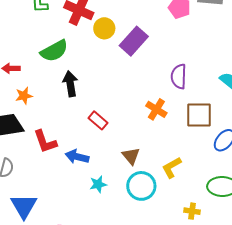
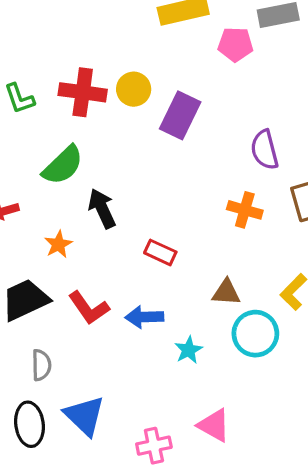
yellow circle: (104, 28) -> (134, 89), moved
orange star: (24, 96) -> (58, 244), moved
brown triangle: (131, 156) -> (226, 292), turned -30

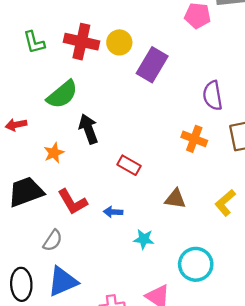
blue arrow: (144, 317) -> (113, 212), size x0.7
cyan circle: (255, 334) -> (196, 264), moved
cyan star: (189, 350) -> (144, 239), turned 30
gray semicircle: (41, 365) -> (53, 240), moved, turned 30
blue triangle: (85, 416) -> (63, 281), turned 48

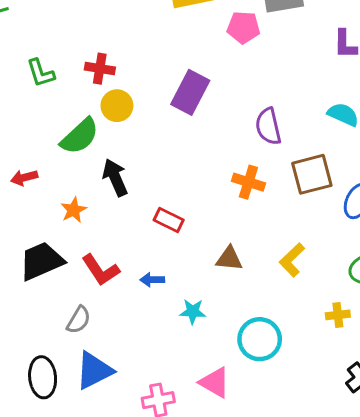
red cross: (81, 42) -> (100, 69), size x0.7
yellow circle: (119, 42) -> (117, 106), moved

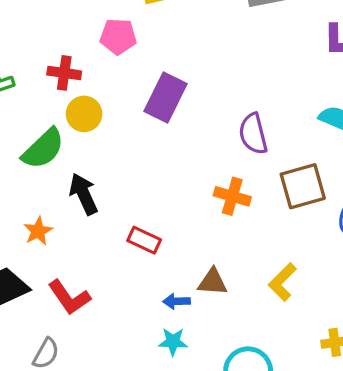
pink pentagon: (243, 27) -> (118, 36), moved
blue arrow: (152, 280) -> (176, 301), moved

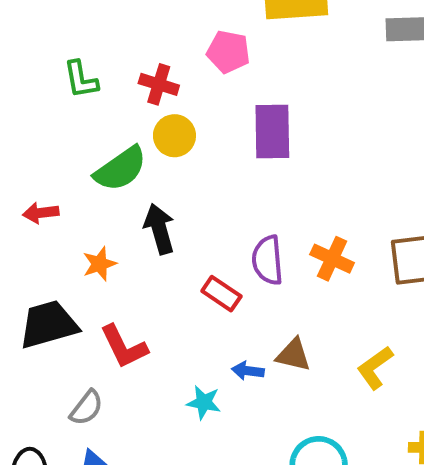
purple rectangle: (165, 98) -> (272, 131), turned -36
purple semicircle: (253, 134) -> (268, 260), moved
cyan star: (173, 342) -> (204, 402), moved

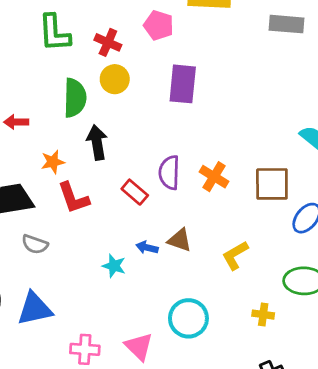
green L-shape: (81, 80) -> (54, 33), size x1.4
green semicircle: (121, 169) -> (75, 98), turned -60
red L-shape: (124, 347) -> (73, 198), moved
gray semicircle: (86, 408) -> (35, 244), moved, turned 65

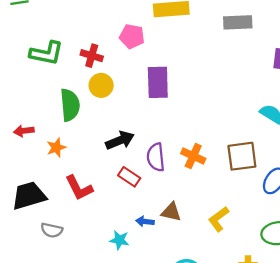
green L-shape: (54, 33) -> (46, 53), turned -68
black arrow: (97, 142) -> (120, 140), moved, turned 84
orange star: (53, 162) -> (56, 148), moved

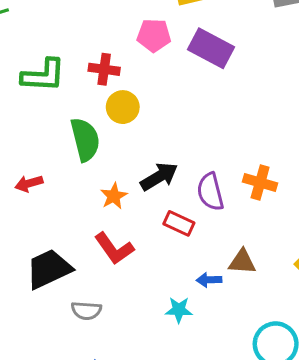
purple rectangle: (158, 82) -> (211, 48), moved, turned -52
orange star: (56, 148) -> (114, 196), moved

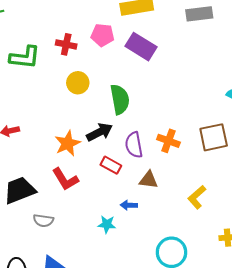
red cross: (104, 69) -> (66, 44), moved
green semicircle: (85, 140) -> (120, 99), moved
orange star: (114, 196) -> (67, 143), size x1.4
brown triangle: (242, 262) -> (149, 180), moved

